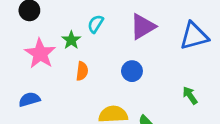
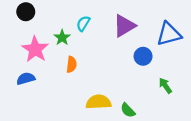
blue circle: (132, 71) -> (143, 56), moved
blue semicircle: (29, 99) -> (26, 79), moved

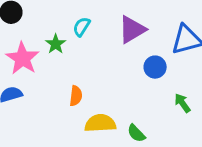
orange semicircle: (72, 65) -> (76, 96), moved

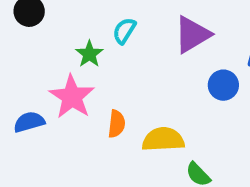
pink star: (22, 58) -> (72, 97), moved
yellow semicircle: (100, 123) -> (163, 139), moved

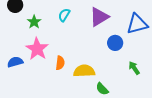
green star: (89, 54) -> (34, 22), moved

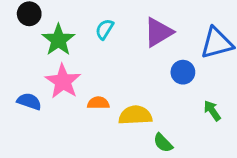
green star: (34, 22) -> (58, 40), size x1.5
blue semicircle: (15, 62) -> (29, 101), turned 35
orange semicircle: (60, 63) -> (98, 103), turned -96

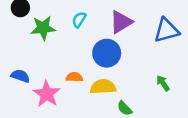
green star: (58, 40) -> (43, 28), turned 30
blue circle: (183, 72) -> (107, 53), moved, size x1.5
pink star: (63, 81) -> (47, 94), moved

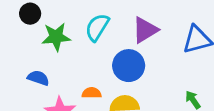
cyan semicircle: (79, 20) -> (97, 27), size x1.5
blue semicircle: (20, 76) -> (38, 78), moved

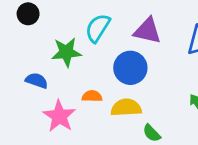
purple triangle: (145, 30) -> (147, 31), turned 44
green star: (56, 37) -> (66, 52), moved

